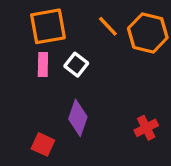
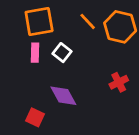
purple diamond: (78, 118) -> (63, 96), turned -48
red cross: (146, 128) -> (119, 82), moved

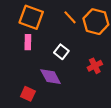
orange square: (39, 21) -> (31, 17), turned 30
white square: (62, 53) -> (61, 52), moved

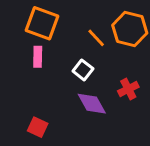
orange line: (70, 17) -> (96, 38), moved
purple diamond: (51, 77) -> (92, 104), moved

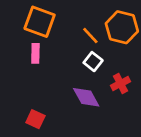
white square: (83, 70) -> (93, 62), moved

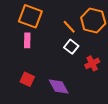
purple diamond: (86, 97) -> (59, 87), moved
red square: (35, 119) -> (27, 79), moved

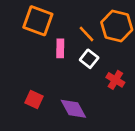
pink rectangle: (27, 40) -> (60, 48), moved
red cross: (92, 63) -> (115, 80), turned -32

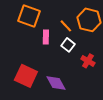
red square: (34, 100) -> (26, 76), size x1.6

